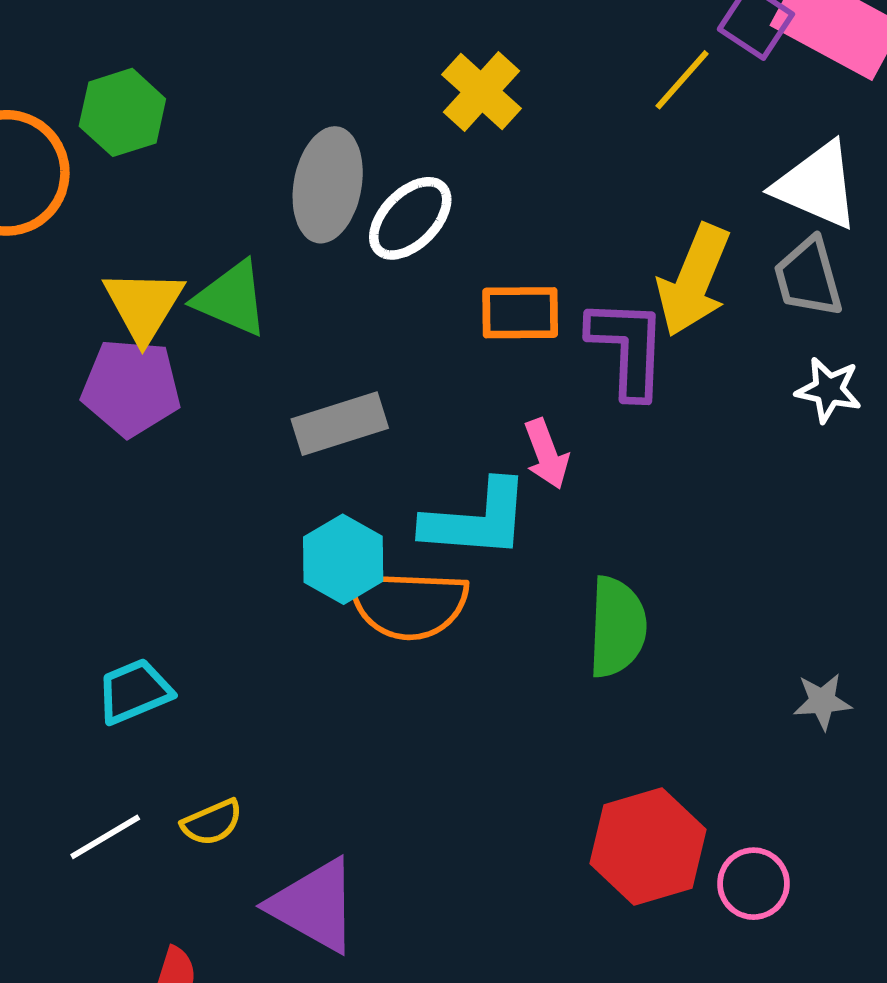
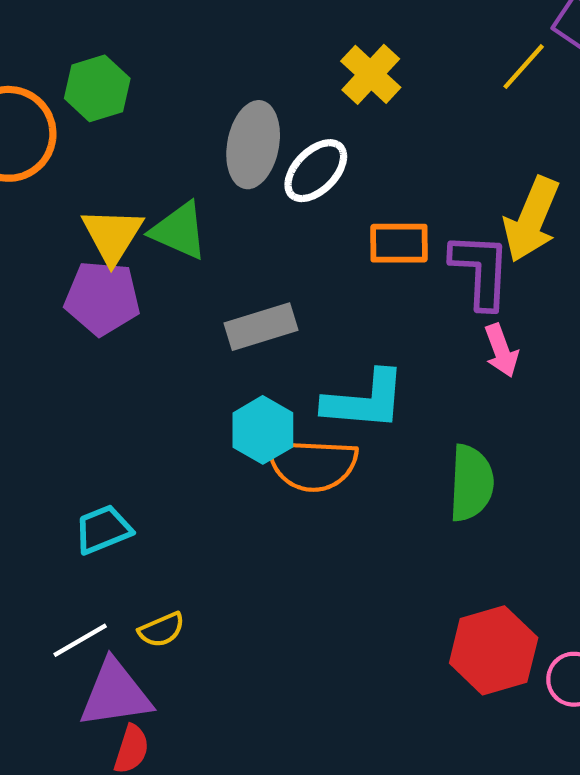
pink arrow: (546, 454) -> (501, 350), moved
purple triangle: (314, 905) -> (115, 694), moved, turned -38

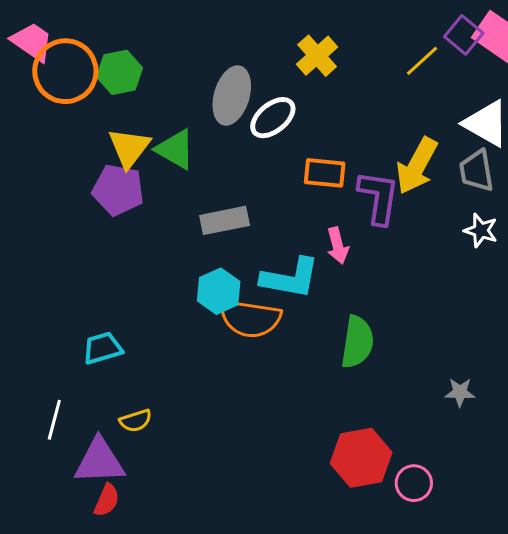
green hexagon: (97, 88) -> (120, 72), moved
pink arrow: (501, 350) -> (338, 246), moved
white line: (80, 640) -> (54, 420), moved, turned -51

